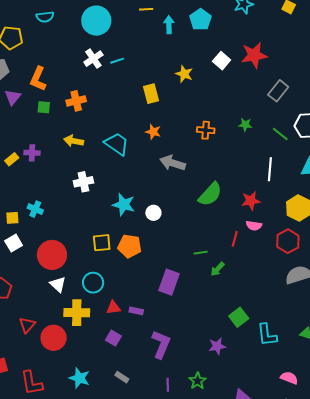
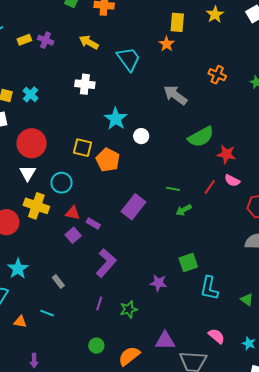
orange star: (153, 132) -> (167, 44), moved
red star: (251, 201) -> (226, 154), moved
purple square: (113, 338) -> (73, 235), moved

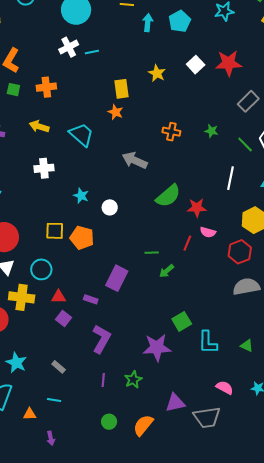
cyan star: (116, 119) -> (81, 196), size x0.7
purple rectangle: (93, 223) -> (91, 299), moved
purple star: (158, 283) -> (157, 348), size x1.6
purple arrow: (34, 361) -> (51, 438), moved

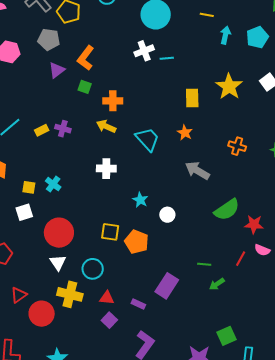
yellow star: (157, 73) -> (229, 86), size x1.5
orange cross: (46, 87) -> (113, 101), moved
orange star: (116, 112) -> (185, 133), moved

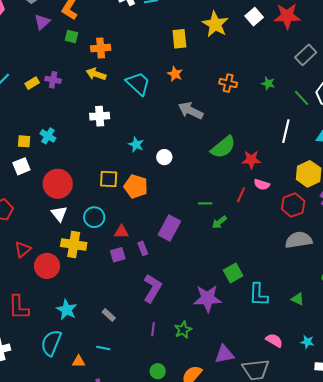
red triangle: (107, 298) -> (121, 232), moved
purple rectangle: (138, 304) -> (143, 248), turned 48
purple square: (109, 320) -> (118, 255), moved, turned 35

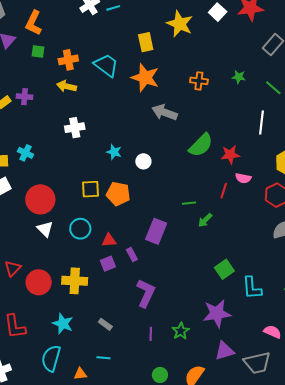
orange star: (175, 74) -> (145, 78), size x1.8
cyan trapezoid: (138, 83) -> (106, 65), moved
yellow cross: (74, 245) -> (75, 281), moved
purple star: (208, 298) -> (217, 313), moved

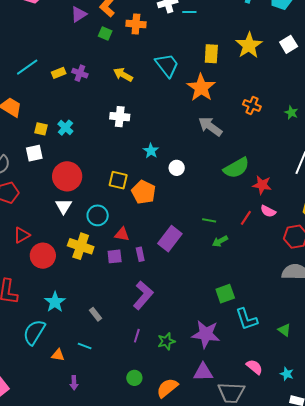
orange cross: (68, 60) -> (136, 24), moved
yellow cross: (75, 281) -> (81, 246), moved
cyan L-shape: (252, 288) -> (247, 319), turned -30

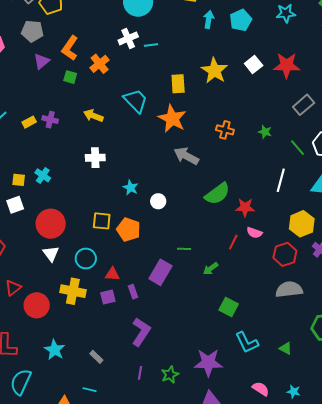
orange cross: (136, 24) -> (100, 64), turned -36
green line: (209, 220) -> (184, 249), moved
green square: (225, 294) -> (229, 307), moved, turned -36
cyan semicircle: (34, 332) -> (21, 382), moved

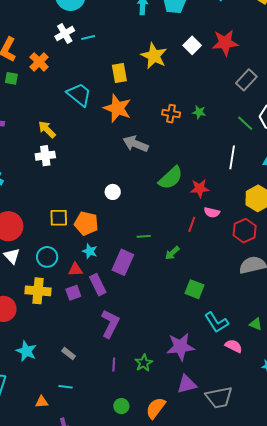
yellow arrow: (93, 116) -> (47, 129), moved, turned 30
green star: (265, 132) -> (199, 112), moved
cyan star: (131, 188) -> (90, 251), moved
purple rectangle: (133, 292) -> (98, 285), size x1.5
pink semicircle: (261, 389) -> (234, 346), moved

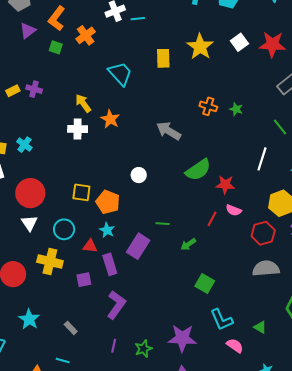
orange star: (117, 108) -> (110, 119), moved, size x0.7
purple square: (73, 293) -> (84, 280), moved

